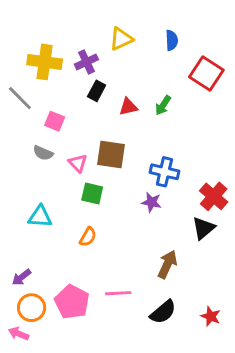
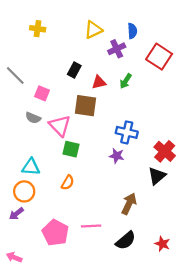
yellow cross: (45, 62) -> (38, 29), moved, size x0.6
purple cross: (86, 62) -> (117, 49), moved
brown square: (111, 154) -> (85, 106), moved
pink triangle: (78, 163) -> (60, 126), size x1.5
orange circle: (32, 308) -> (24, 191), moved

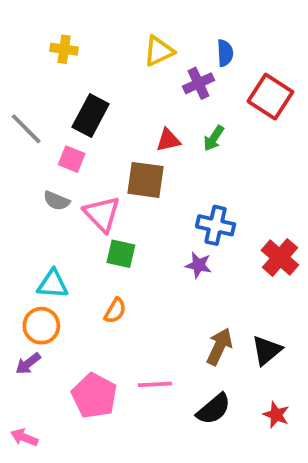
black rectangle: (74, 70) -> (91, 116), moved, size x1.5
black triangle: (157, 176) -> (267, 350), moved

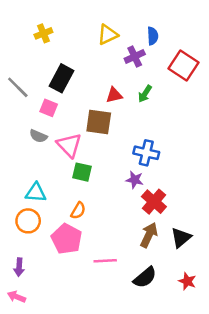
yellow cross: (64, 49) -> (43, 33), turned -30
red cross: (280, 258) -> (154, 202), moved
purple arrow: (28, 364) -> (19, 267), moved, turned -48
pink pentagon: (94, 396) -> (67, 239), moved

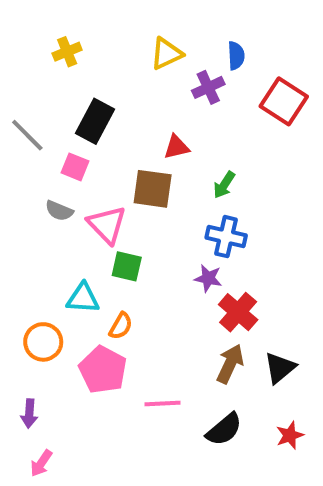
green arrow: (145, 94) -> (224, 185), moved
cyan triangle: (36, 193) -> (83, 298), moved
red star: (187, 281) -> (290, 435), turned 30
pink arrow: (17, 297) -> (41, 463), moved, turned -78

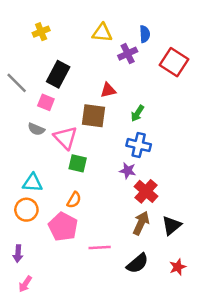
yellow triangle: (166, 54) -> (102, 33), turned 30
cyan triangle: (83, 298) -> (33, 183), moved

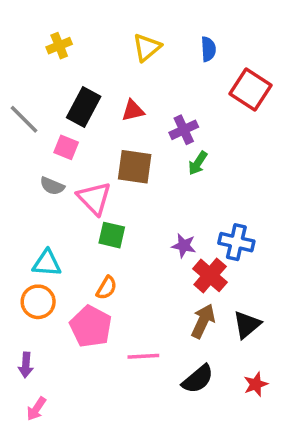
yellow triangle: (102, 33) -> (147, 47), turned -45
purple cross: (128, 54) -> (184, 130), moved
red triangle: (108, 90) -> (133, 111), moved
blue cross: (139, 145) -> (236, 242), moved

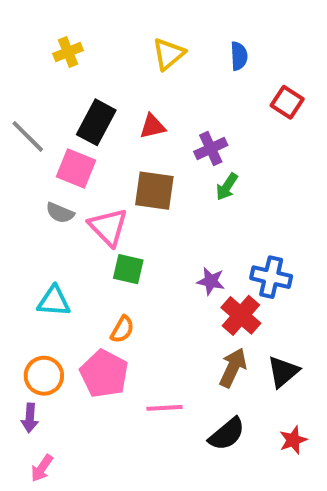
red square: (250, 89) -> (287, 102), size x0.7
pink square: (66, 147) -> (76, 169), size x1.4
orange circle: (38, 302) -> (44, 376), moved

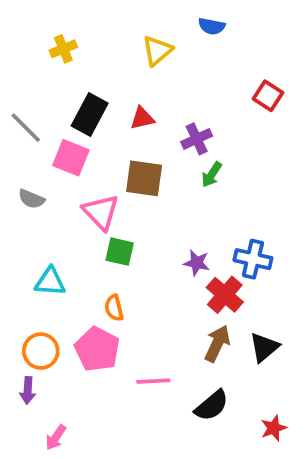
blue semicircle: (239, 56) -> (212, 26), moved, turned 104
gray semicircle: (60, 213) -> (31, 199), moved
orange semicircle: (122, 329) -> (114, 308), turned 136
red star: (293, 440) -> (274, 428), moved
pink arrow: (42, 468) -> (56, 437), moved

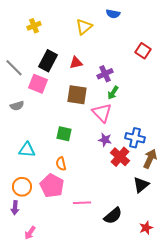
gray semicircle: (31, 199) -> (17, 106), turned -40
pink triangle: (101, 212) -> (102, 113), moved
brown arrow: (217, 344) -> (150, 159), moved

